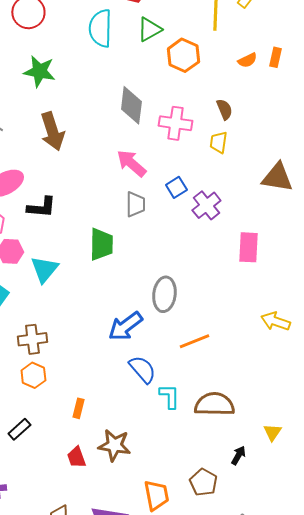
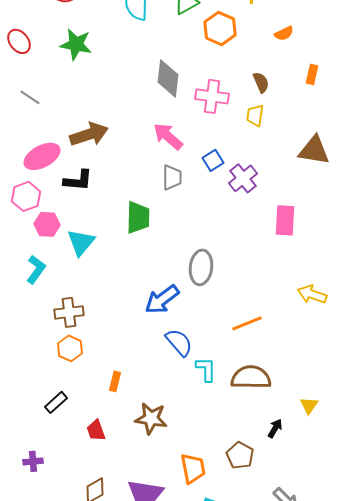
orange rectangle: (275, 57) -> (312, 74), moved
brown arrow: (52, 131) -> (89, 134), moved, turned -90
orange line: (194, 341) -> (247, 323), moved
red trapezoid: (76, 457) -> (96, 430), moved

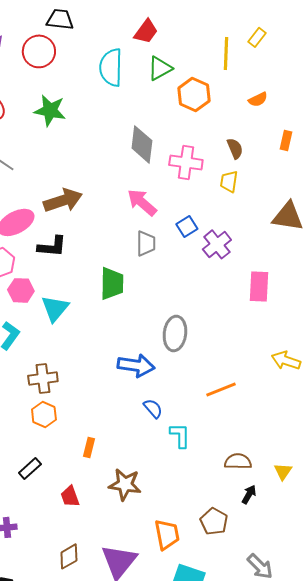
blue arrow: (162, 299) -> (136, 365), turned -135
blue semicircle: (179, 342) -> (153, 408), size x0.7
brown semicircle: (251, 377) -> (238, 461), moved, size x0.7

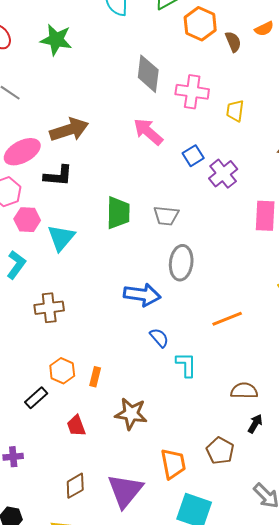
brown semicircle: (235, 148) -> (233, 42), moved
gray trapezoid: (146, 243) -> (166, 216), moved, turned 96
orange hexagon: (44, 414) -> (62, 371), moved

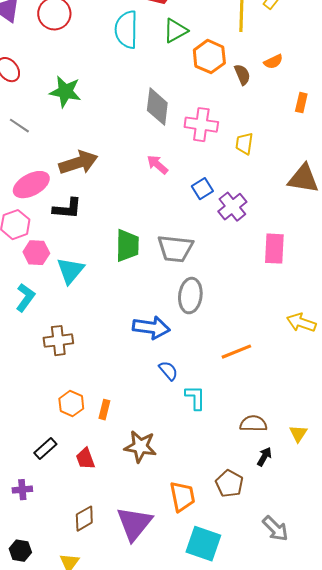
green star: (56, 40) -> (65, 92), moved
pink arrow: (148, 132) -> (157, 165), size x0.7
gray trapezoid: (166, 216) -> (175, 249), size x1.4
black rectangle: (36, 398) -> (45, 449), moved

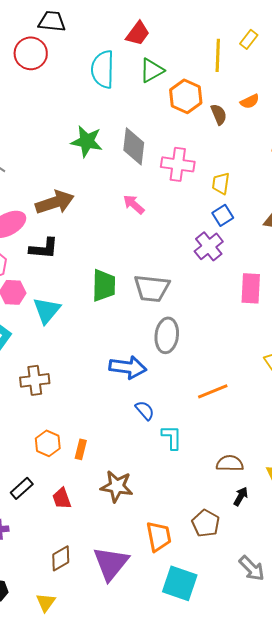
green star: (65, 92) -> (87, 141), moved
blue square: (202, 189) -> (223, 215), moved

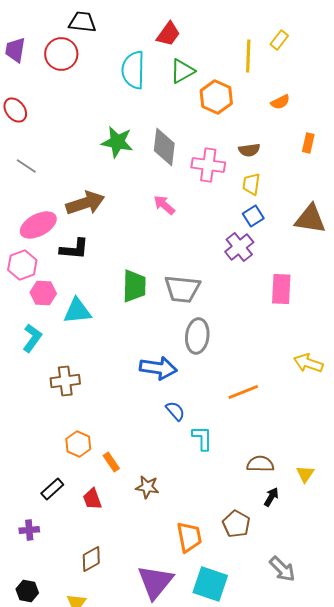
brown semicircle: (219, 114) -> (249, 150), moved, turned 105
cyan triangle: (47, 310) -> (77, 311), turned 44
orange rectangle: (81, 449) -> (111, 462), moved, turned -48
brown star: (117, 486) -> (147, 487), size x0.7
purple triangle: (111, 563) -> (155, 582), moved

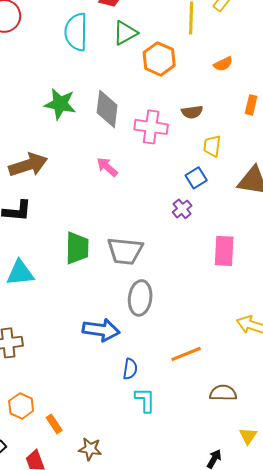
yellow trapezoid: (251, 184) -> (212, 146), moved
purple cross: (239, 247) -> (182, 209), size x0.7
blue semicircle: (175, 411) -> (130, 369), moved, turned 50
brown semicircle: (260, 464) -> (223, 393), moved

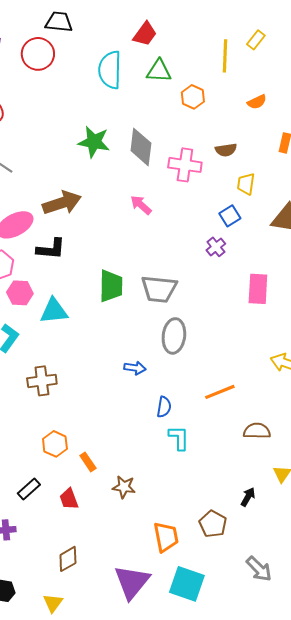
green triangle: (125, 33) -> (159, 71), turned 32
orange hexagon: (159, 59) -> (193, 97), size x0.7
blue arrow: (101, 330) -> (135, 368), size x0.6

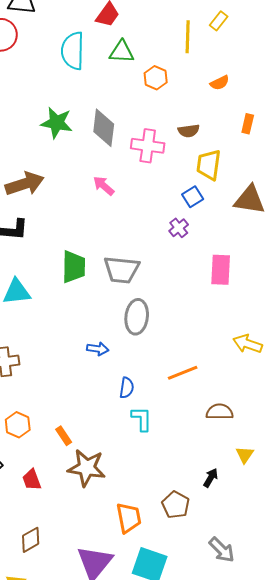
yellow trapezoid: (246, 184) -> (209, 165), size x1.4
orange rectangle: (88, 462) -> (64, 436), moved
brown star: (124, 487) -> (87, 468), size x1.6

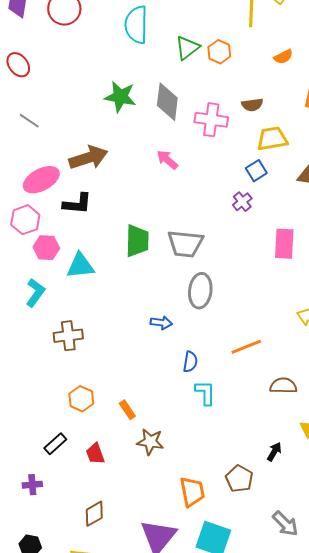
green triangle: (122, 52) -> (187, 48), moved, turned -40
yellow trapezoid: (209, 165) -> (272, 139), turned 72
brown star: (87, 468) -> (150, 442), size x0.7

